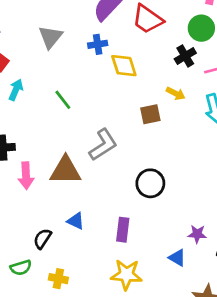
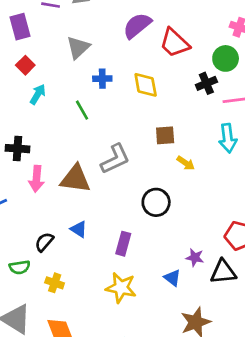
blue cross: (98, 44) -> (102, 79), moved
yellow arrow: (176, 94) -> (186, 163), moved

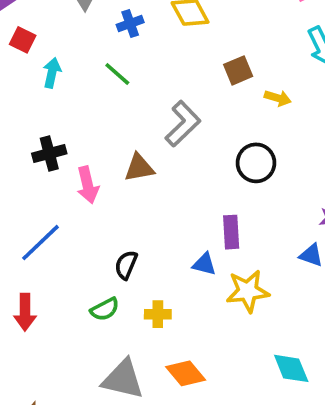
brown triangle: (75, 179) -> (139, 168), size x0.7
blue triangle: (79, 229) -> (204, 264), moved

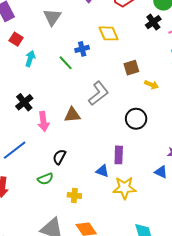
blue cross: (130, 23) -> (82, 49), moved
black cross: (49, 153) -> (24, 102), turned -30
black semicircle: (126, 265) -> (59, 157), moved
green semicircle: (105, 309) -> (45, 179), moved

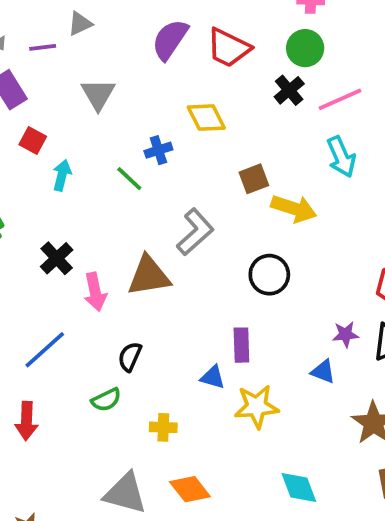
yellow arrow: (151, 85) -> (294, 208), size x1.6
brown triangle: (72, 115) -> (149, 276), size x1.4

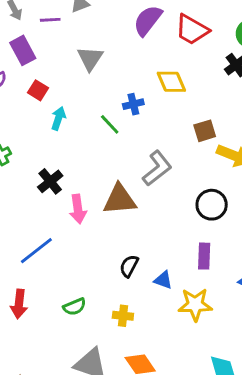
purple rectangle: (241, 345) -> (204, 256), moved
black semicircle: (130, 357) -> (129, 266), moved
green semicircle: (106, 400) -> (74, 307), moved

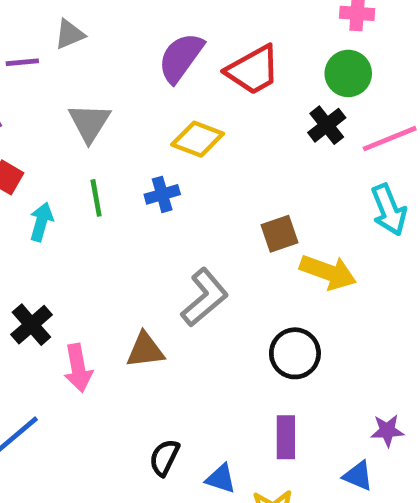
red trapezoid: (192, 30) -> (253, 70), turned -57
yellow diamond: (171, 82) -> (198, 139), moved, turned -44
green line: (110, 124) -> (96, 198), moved, turned 35
brown triangle: (120, 199) -> (145, 350), size x0.7

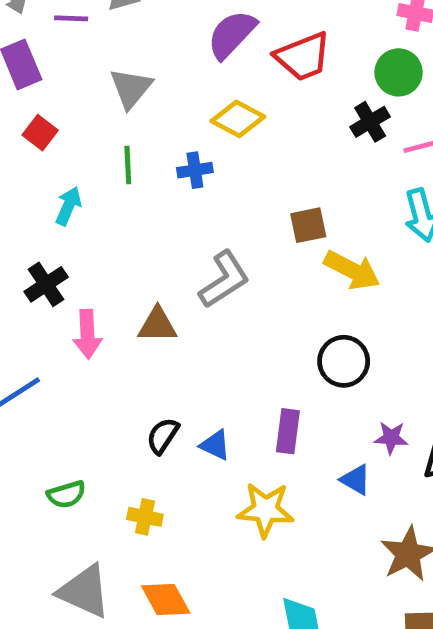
cyan arrow: (41, 222) -> (68, 206), moved
black circle: (295, 353) -> (344, 361), moved
blue triangle: (221, 479) -> (215, 445), moved

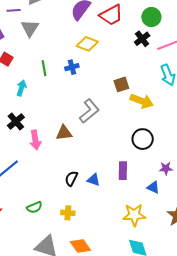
gray triangle: (131, 88) -> (30, 28), moved
yellow star: (266, 510) -> (134, 215), moved

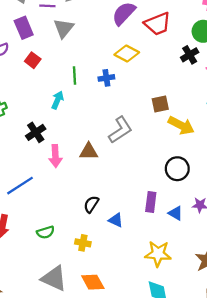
cyan arrow: (21, 88) -> (57, 100), moved
blue triangle: (93, 180) -> (116, 220), moved
blue triangle: (153, 187) -> (176, 213), moved

